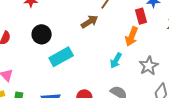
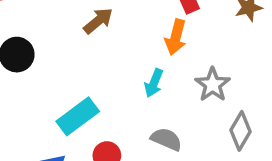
cyan rectangle: (61, 57) -> (78, 116), moved

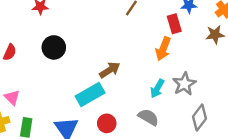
brown arrow: (98, 21) -> (110, 70), moved
cyan arrow: (154, 83) -> (157, 88), moved

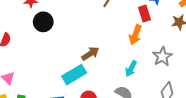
black circle: (54, 47) -> (43, 22), moved
gray star: (184, 84) -> (162, 57), moved

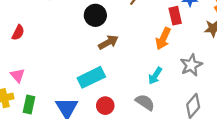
black circle: (43, 22) -> (95, 15), moved
brown arrow: (90, 54) -> (108, 42), moved

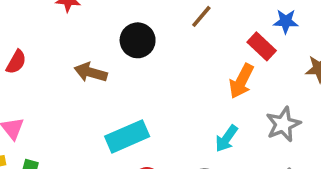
red rectangle: (175, 16) -> (262, 46), turned -36
brown arrow: (108, 42) -> (91, 72), moved, turned -138

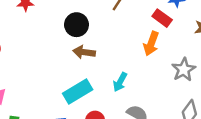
brown arrow: (91, 72) -> (84, 52), moved
cyan arrow: (226, 138) -> (120, 82), moved

